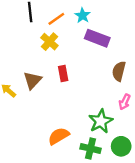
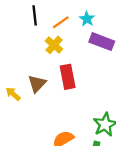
red rectangle: (63, 73) -> (68, 77), size x1.5

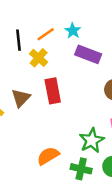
black line: (35, 15) -> (18, 40), moved

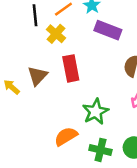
green star: (92, 140) -> (96, 112), moved

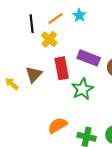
purple rectangle: (108, 30) -> (89, 58), moved
green star: (96, 112) -> (82, 89), moved

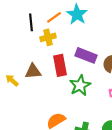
cyan star: (79, 15) -> (77, 14), size x1.5
yellow cross: (49, 39) -> (48, 37), turned 35
brown triangle: (34, 75) -> (33, 71), turned 42

